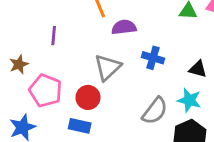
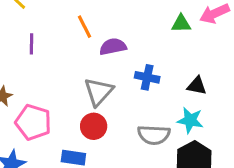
purple line: (54, 36) -> (32, 44), moved
red circle: (88, 97) -> (94, 126), moved
gray semicircle: (155, 111) -> (154, 135), turned 60

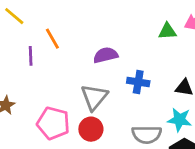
orange line: (85, 27) -> (52, 39), moved
pink pentagon: (33, 122) -> (53, 123), moved

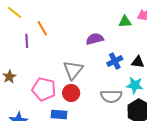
purple semicircle: (106, 55) -> (95, 39), moved
blue cross: (138, 82) -> (115, 61), moved, turned -35

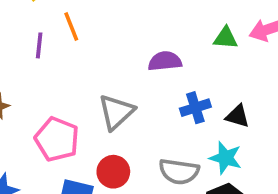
red circle: (71, 93) -> (113, 172), moved

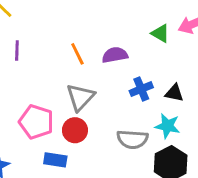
orange line: (71, 26) -> (77, 54), moved
green triangle: (226, 38) -> (160, 33), turned 30
red circle: (113, 172) -> (75, 130), moved

